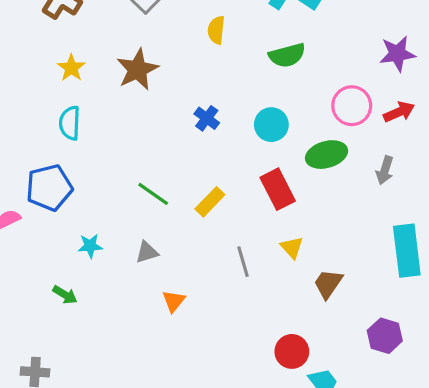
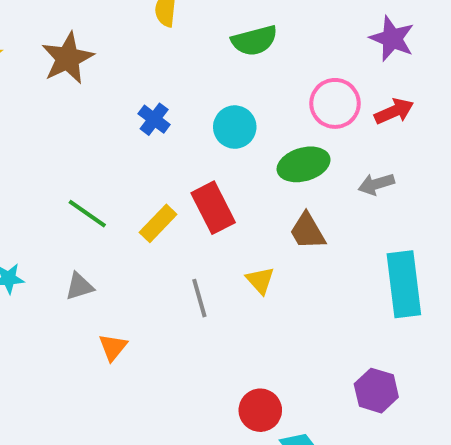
purple star: (397, 54) -> (392, 39), turned 30
gray arrow: (385, 170) -> (376, 184), turned 56
red rectangle: (278, 189) -> (213, 208), moved
brown trapezoid: (328, 284) -> (307, 231), moved, turned -64

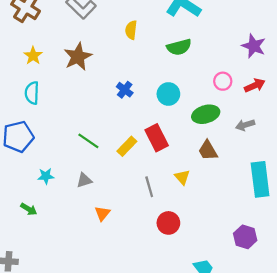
pink circle: (335, 103) -> (223, 81), size x0.7
red circle: (260, 410) -> (168, 223), moved

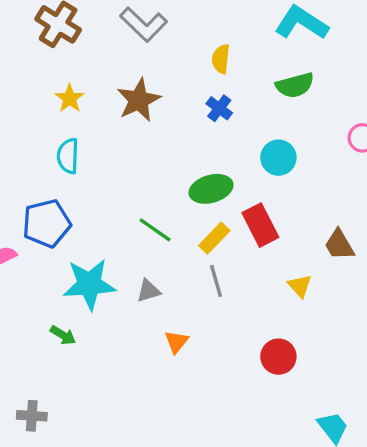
blue cross: (125, 90) -> (219, 108), moved
green ellipse: (206, 114) -> (211, 189), moved
cyan star: (46, 176) -> (89, 284), size x2.0
gray line: (149, 187) -> (216, 281), moved

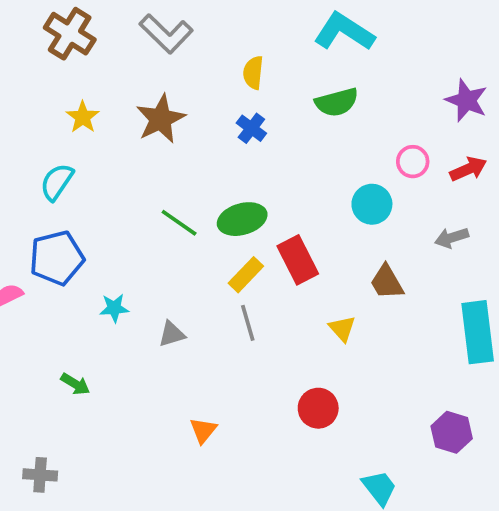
cyan semicircle: (68, 156) -> (57, 182), moved, turned 32
cyan circle: (278, 158) -> (372, 204), moved
green line: (155, 230) -> (179, 223), moved
cyan star: (89, 284) -> (114, 308), moved, size x0.5
orange triangle: (176, 342) -> (203, 430), moved

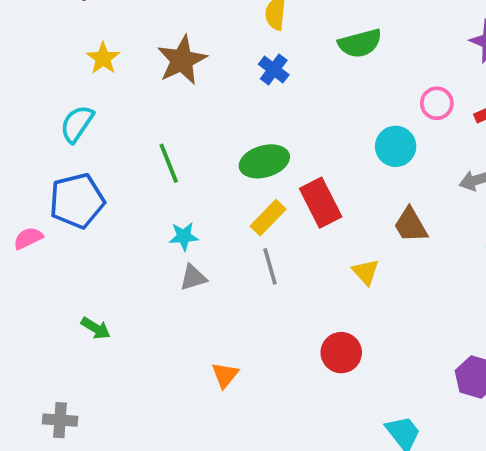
green line: (179, 223) -> (169, 163), moved, turned 33
cyan star: (114, 308) -> (184, 236), moved

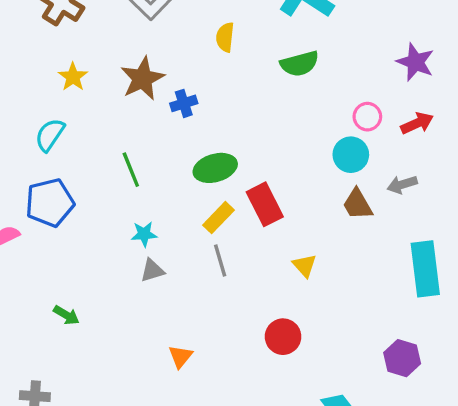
blue cross: (274, 70) -> (184, 103), moved, turned 35
cyan circle: (396, 146) -> (351, 155), moved
brown trapezoid: (411, 225) -> (357, 204), moved

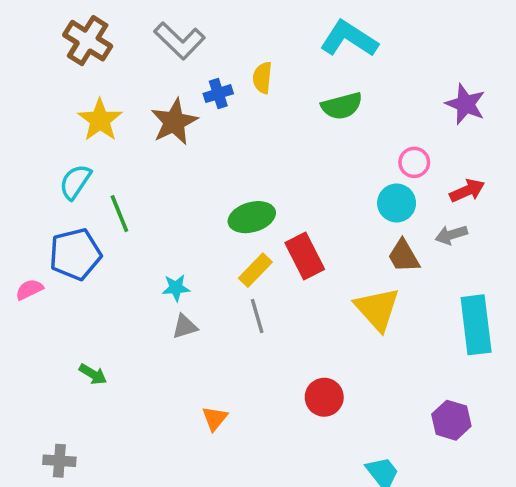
yellow star: (73, 77) -> (100, 120), size x1.4
blue cross: (184, 103) -> (218, 94), moved
red arrow: (417, 123) -> (467, 191), moved
green line: (131, 170) -> (119, 214), moved
yellow triangle: (305, 266) -> (377, 309), moved, size x1.8

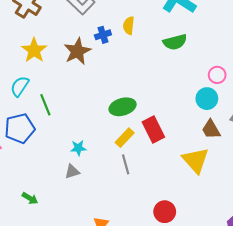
gray triangle: (185, 327) -> (72, 172), moved

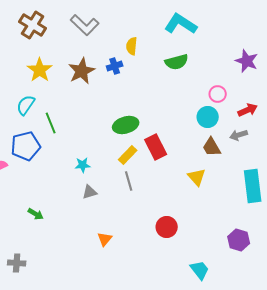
blue cross: (103, 35) -> (115, 66), moved
yellow triangle: (196, 160) -> (197, 177), size x0.7
gray triangle: (72, 172) -> (90, 192), moved

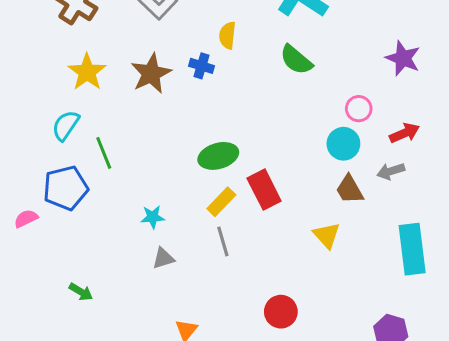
green semicircle: (177, 62) -> (296, 60), turned 55
blue cross: (115, 66) -> (201, 66), turned 35

